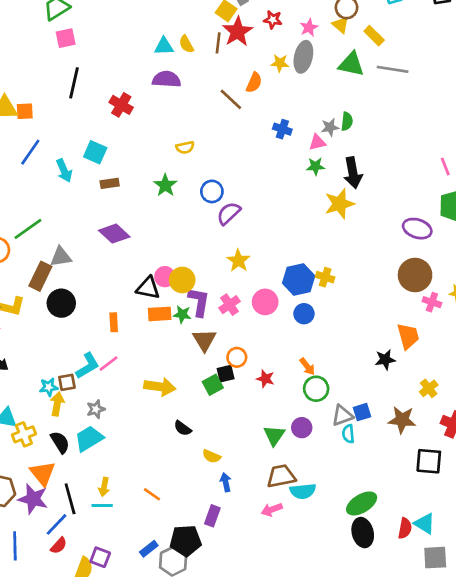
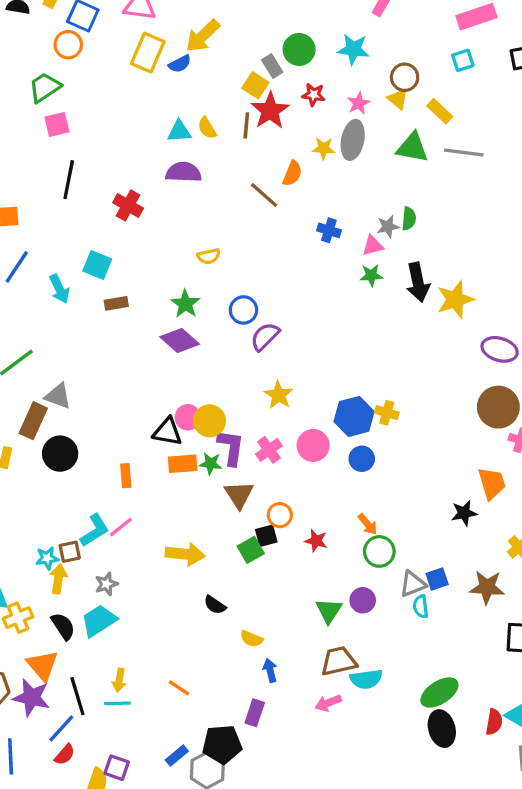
yellow star: (339, 204) -> (455, 300), moved
purple diamond: (114, 234) -> (180, 340), moved
gray triangle: (61, 257) -> (58, 396), turned 30

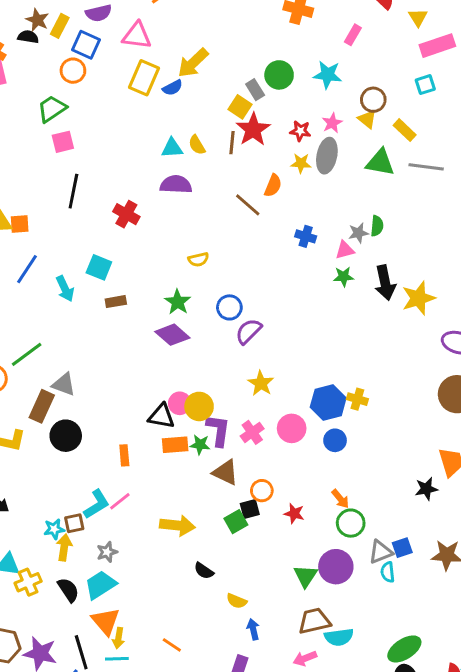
red star: (314, 95) -> (300, 131), moved
brown triangle: (239, 495) -> (225, 472), turned -32
purple circle: (363, 600) -> (336, 567), size x1.5
orange triangle: (43, 665) -> (106, 621), moved

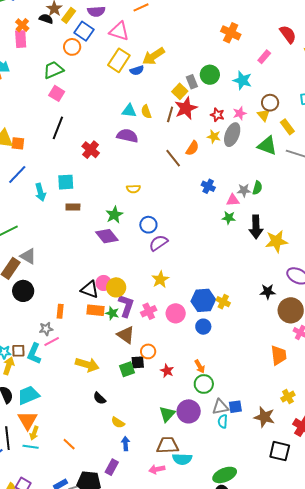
pink square: (63, 142) -> (57, 93), turned 35
cyan square: (99, 267) -> (66, 182), turned -36
black star: (426, 489) -> (268, 292), moved
cyan L-shape: (97, 504) -> (34, 354), moved, turned 135
gray star: (107, 552) -> (46, 329), moved

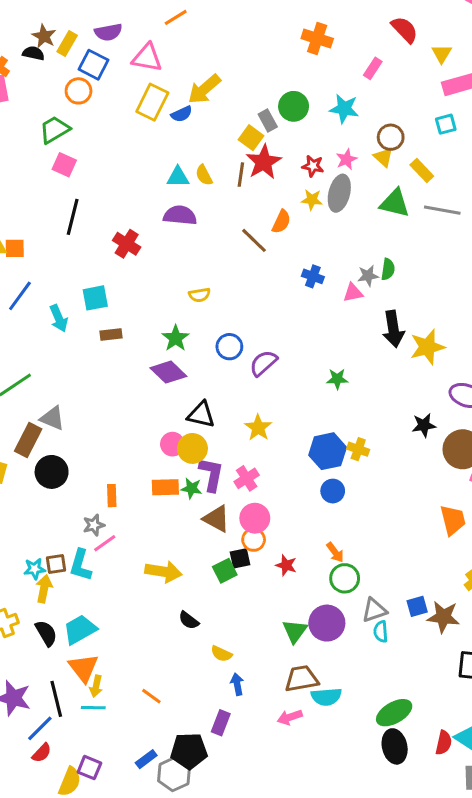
green star: (229, 218) -> (337, 379), moved
purple semicircle: (158, 243) -> (263, 363), moved
black triangle: (90, 289) -> (201, 415), moved
pink circle: (176, 313) -> (255, 518), moved
blue square: (235, 407) -> (417, 606), moved

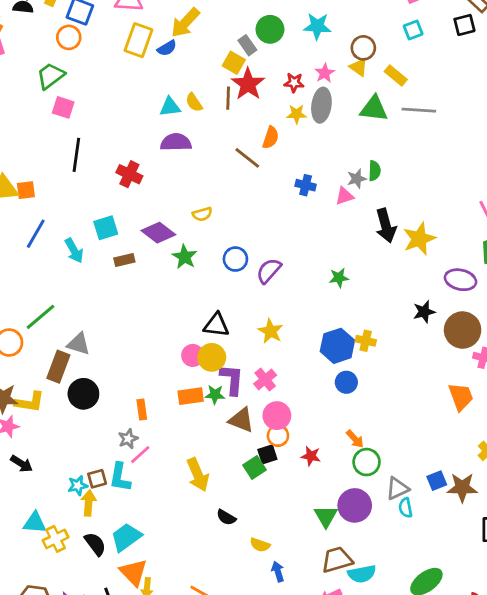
purple diamond: (168, 372) -> (158, 233), moved
yellow arrow: (163, 572) -> (198, 475), turned 64

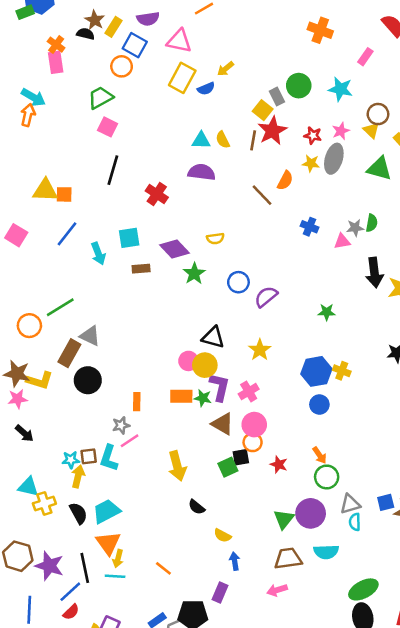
yellow arrow: (185, 23) -> (226, 69), size x0.6
cyan semicircle: (362, 574) -> (326, 552), moved

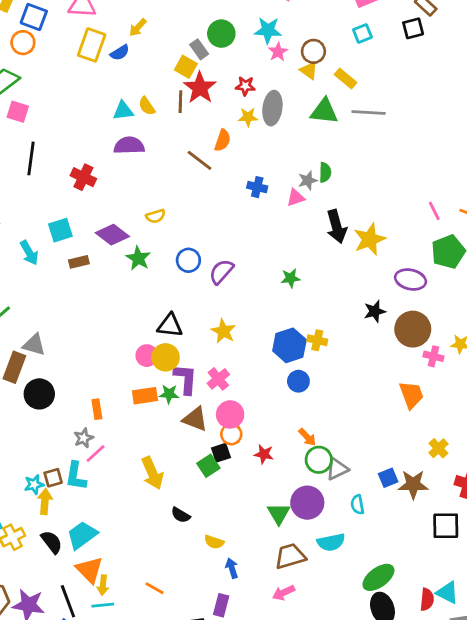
pink star: (341, 131) -> (278, 52), moved
gray triangle: (350, 504) -> (337, 469), moved

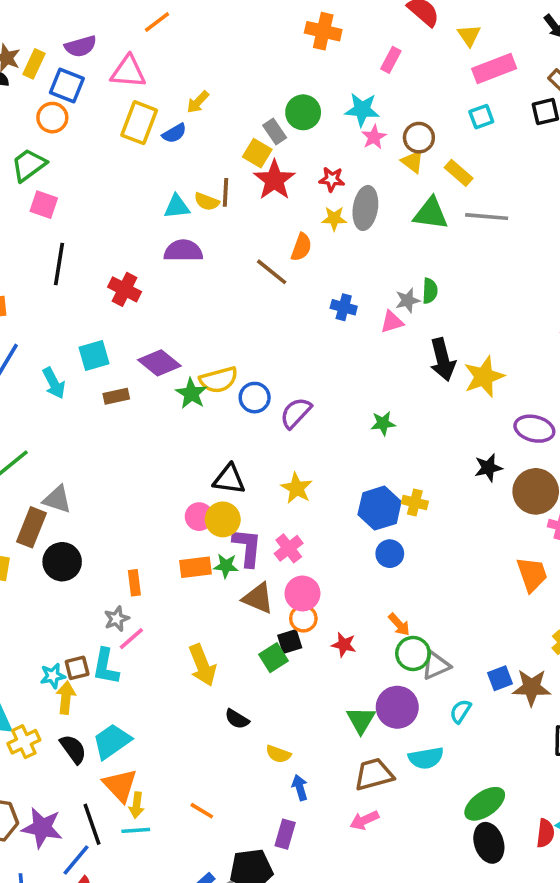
brown line: (180, 102) -> (226, 192), moved
yellow semicircle: (147, 106) -> (207, 202), turned -36
yellow semicircle: (156, 216) -> (219, 380), moved, size x1.5
cyan semicircle: (357, 505) -> (460, 711), turned 42

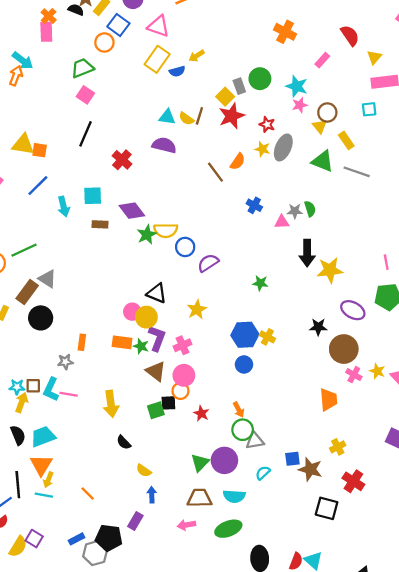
green semicircle: (430, 291) -> (310, 209), turned -35
pink line: (131, 639) -> (69, 394), moved, turned 36
green ellipse: (485, 804) -> (228, 529), moved

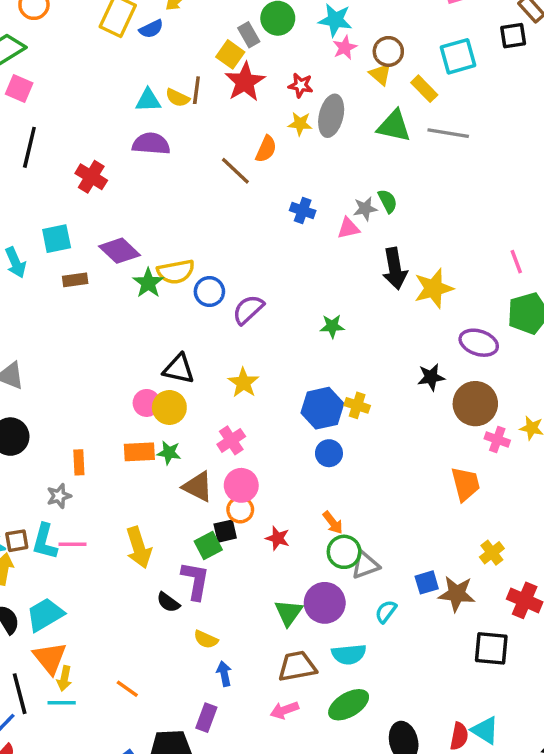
cyan square: (369, 109) -> (458, 56), moved, size x1.5
purple L-shape: (157, 338) -> (195, 581), moved

